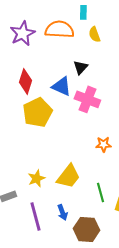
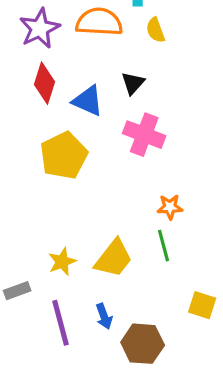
red diamond: (25, 81) -> (44, 83), moved
blue triangle: (61, 86) -> (88, 101), moved
green line: (100, 192) -> (163, 246), moved

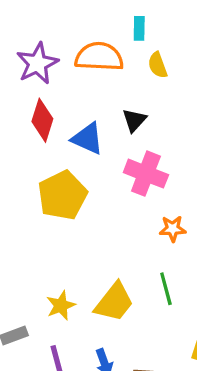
orange star: (170, 207) -> (173, 229), moved

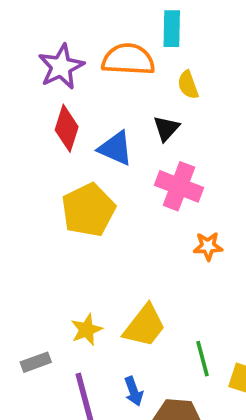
cyan rectangle: (139, 28) -> (172, 29), size x1.4
yellow semicircle: (158, 65) -> (188, 85), moved
green line: (166, 289) -> (203, 359), moved

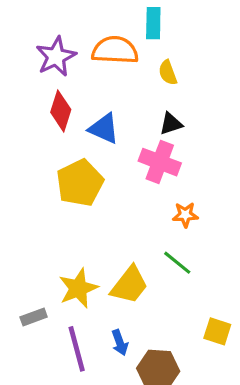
black triangle: (166, 128) -> (171, 124), moved, turned 30
yellow star: (87, 330) -> (78, 288), size x1.4
green line: (203, 359) -> (177, 263), moved, turned -36

